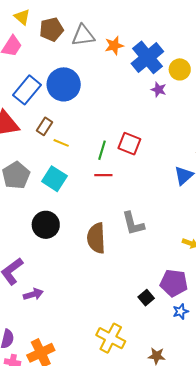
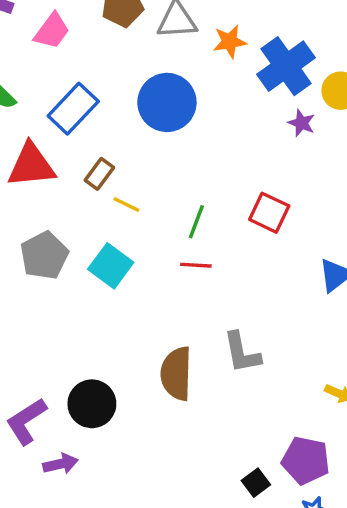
blue circle: (64, 84) -> (167, 102), moved
red square: (129, 144) -> (269, 213), moved
black circle: (46, 225) -> (92, 404), moved

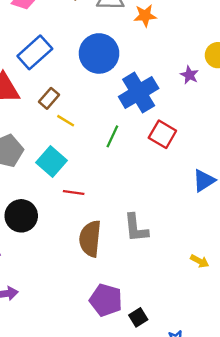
blue cross: (286, 66) -> (139, 92), moved
red line: (196, 265) -> (74, 192), moved
black circle: (92, 404) -> (21, 216), moved
purple pentagon: (306, 460) -> (106, 300), moved

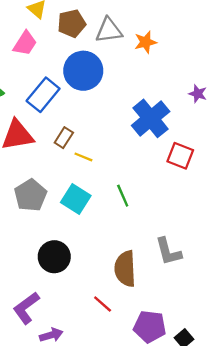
blue circle: (99, 53) -> (83, 71), moved
green line: (112, 136) -> (123, 196), moved, turned -40
red line: (74, 192) -> (103, 304), moved, turned 42

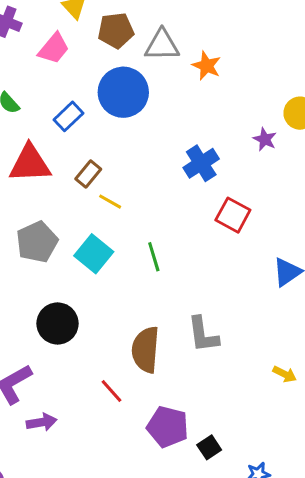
orange star: (145, 42) -> (207, 66), turned 30
blue rectangle: (43, 95) -> (69, 116), size x0.7
blue cross: (151, 118) -> (201, 163), size x0.7

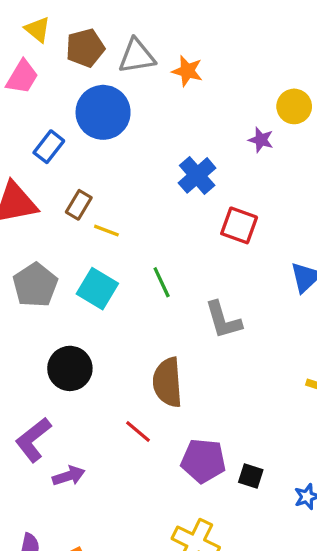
gray L-shape: (203, 335) -> (223, 320), moved
black square: (209, 447) -> (251, 476), turned -30

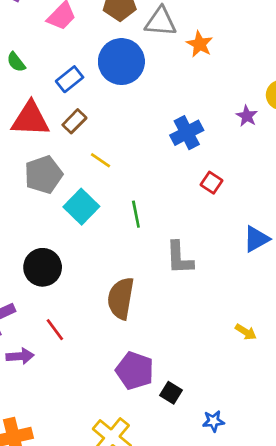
brown rectangle: (79, 205) -> (74, 121), moved
red square: (239, 225) -> (212, 183), size x0.7
gray pentagon: (35, 285) -> (43, 175), moved
red line: (138, 432) -> (55, 330), moved

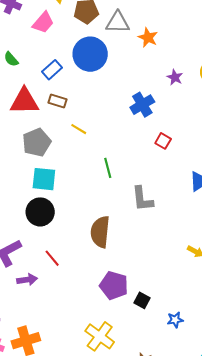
purple star: (247, 116) -> (175, 77), moved
brown rectangle: (74, 121) -> (58, 101), turned 66
cyan square: (81, 207) -> (44, 179), moved, turned -35

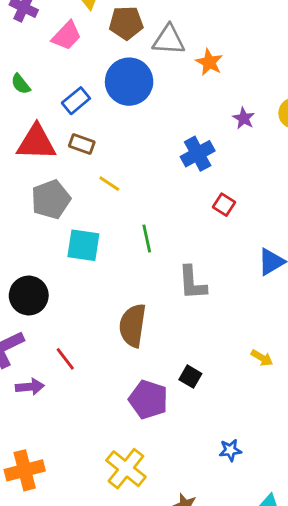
cyan square: (44, 179) -> (83, 245), moved
black circle: (40, 212) -> (29, 296), moved
black square: (142, 300) -> (190, 377), moved

